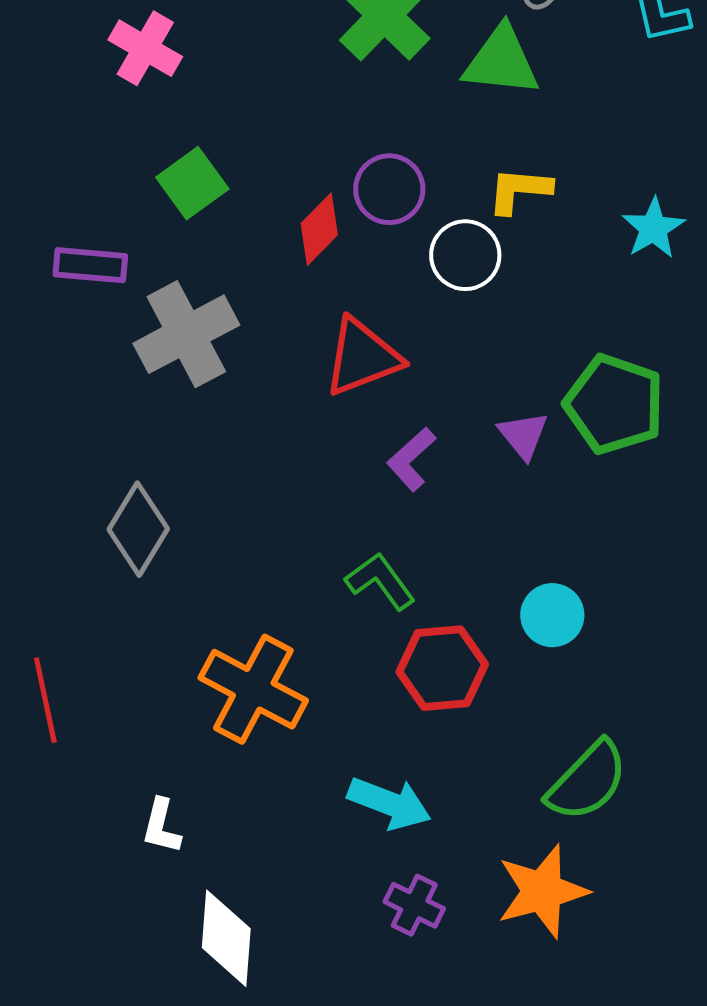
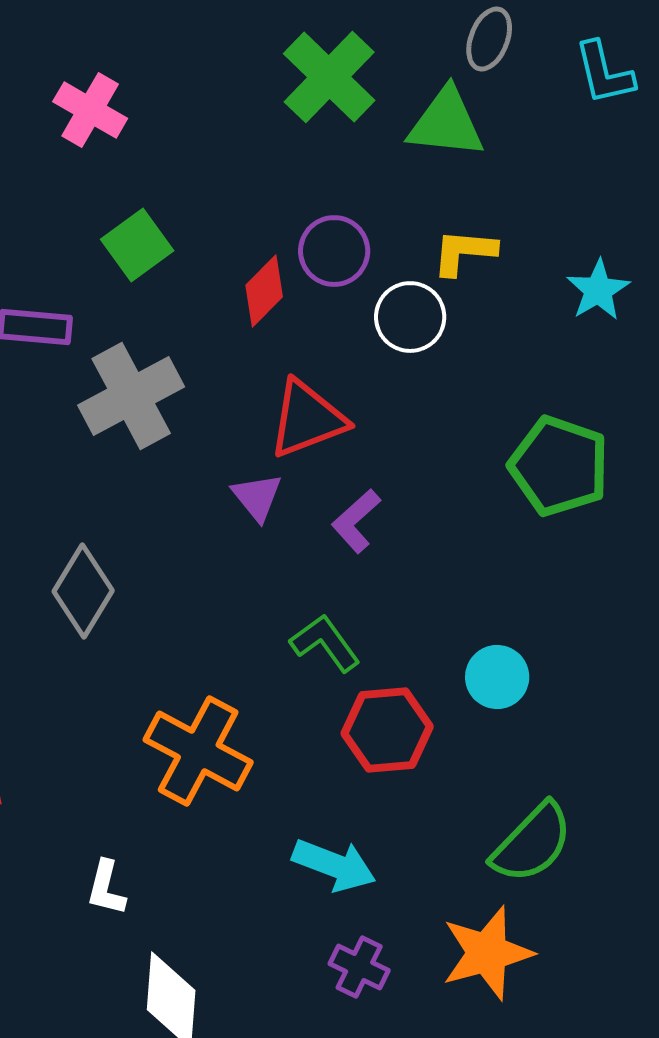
purple triangle: (523, 435) -> (257, 497), moved

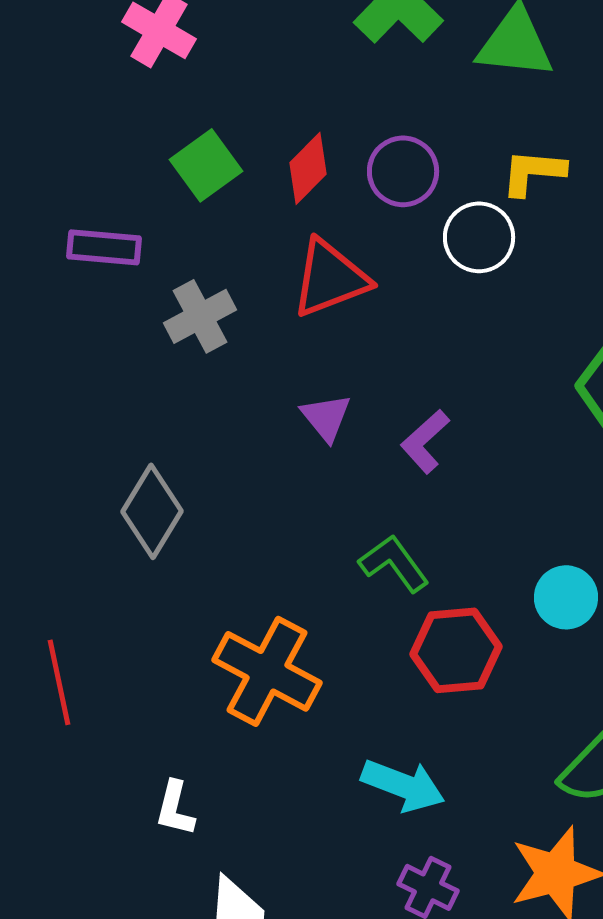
red diamond: (264, 291) -> (308, 168), moved
gray cross: (131, 396) -> (200, 316), size x0.7
red triangle: (307, 419) -> (330, 278), moved

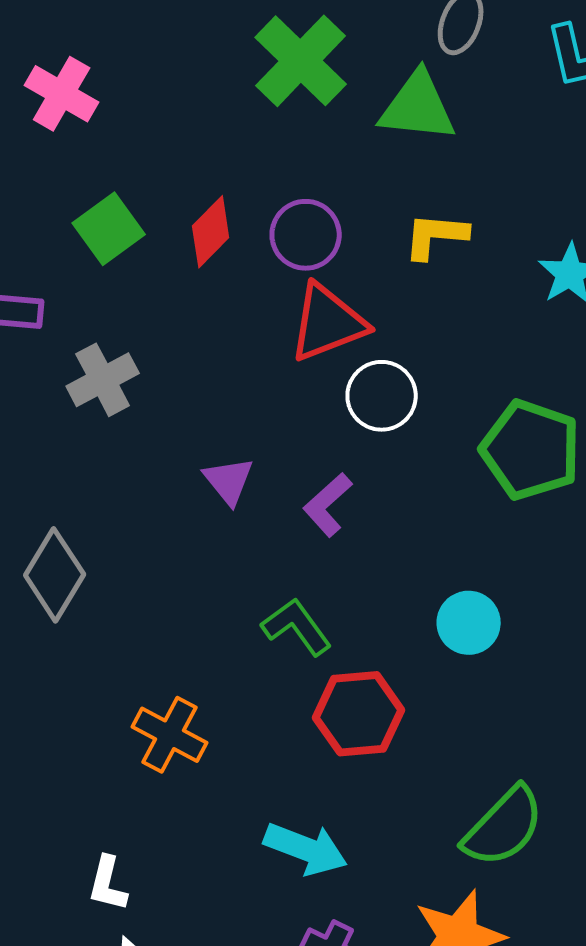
white circle: (479, 237) -> (382, 396), moved
red triangle: (330, 278) -> (328, 323), moved
cyan circle: (566, 597) -> (469, 623), moved
orange cross: (267, 671) -> (170, 735), size x0.7
white L-shape: (175, 808) -> (108, 884), moved

